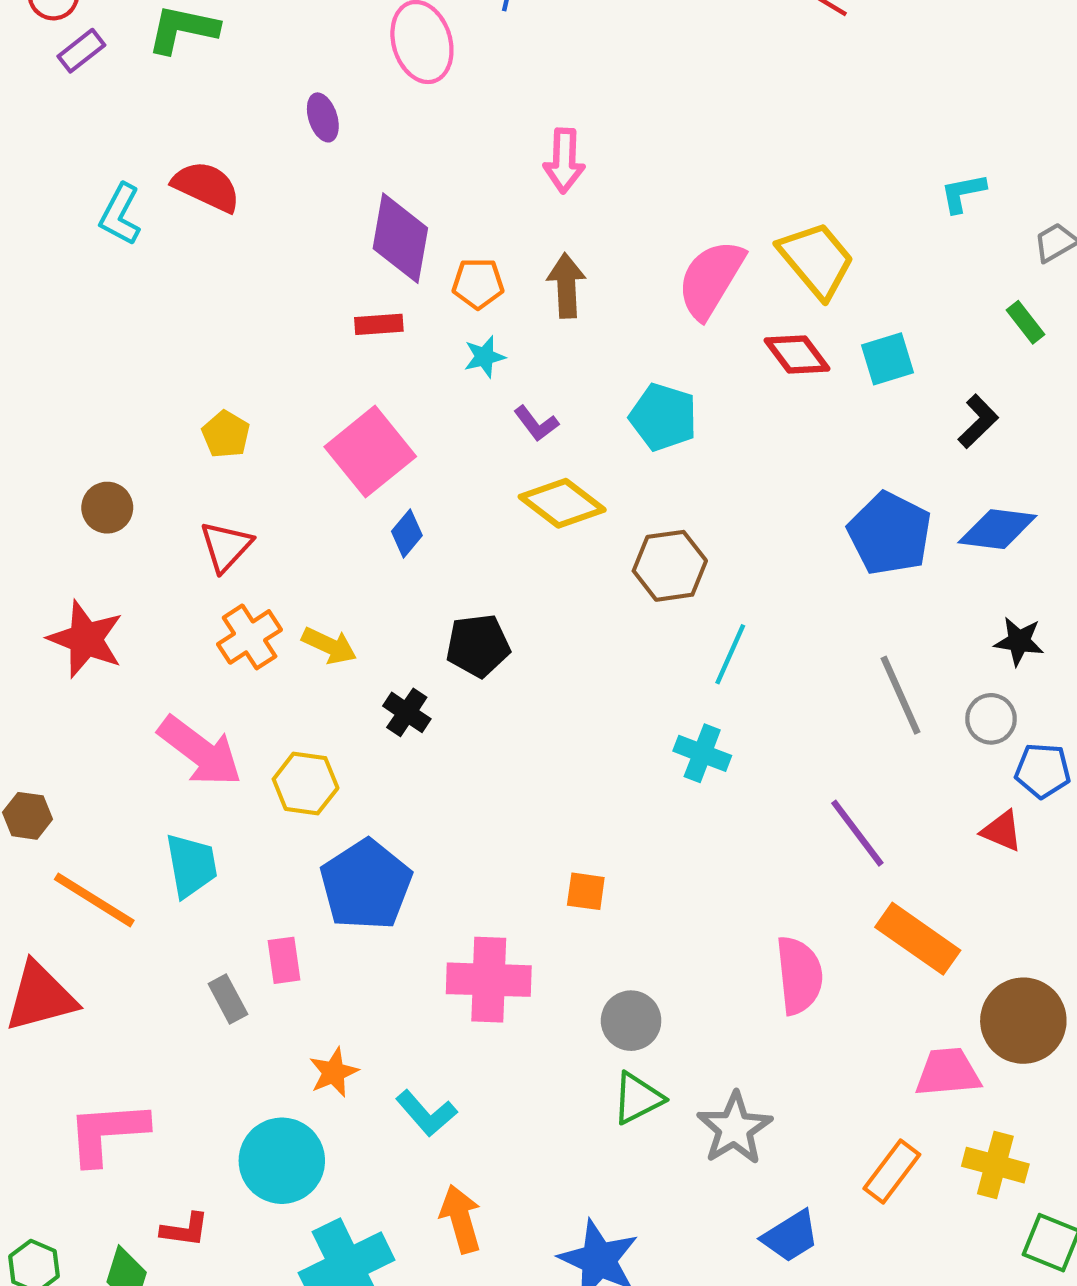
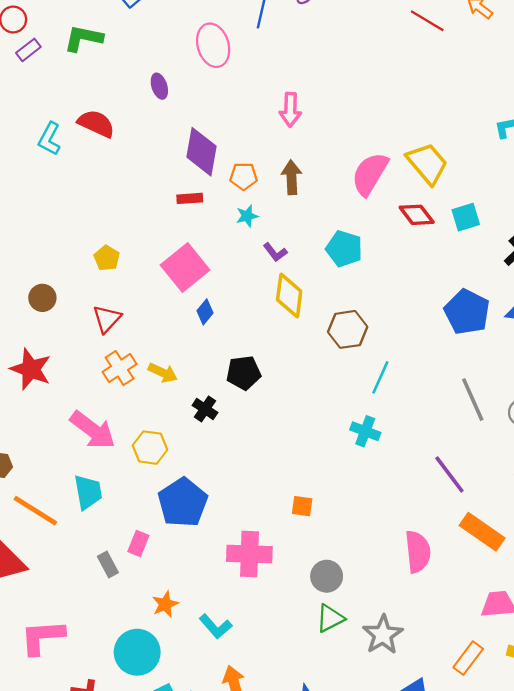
yellow diamond: (562, 503) -> (289, 296), turned 60
pink rectangle: (284, 960) -> (138, 543), turned 30

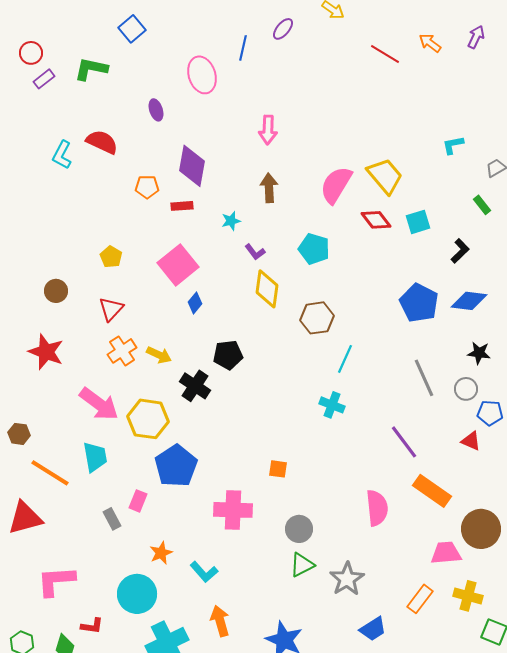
orange pentagon: (244, 176) -> (147, 187), moved
black cross: (205, 409) -> (195, 386), size x1.4
yellow hexagon: (150, 448) -> (148, 419), size x1.4

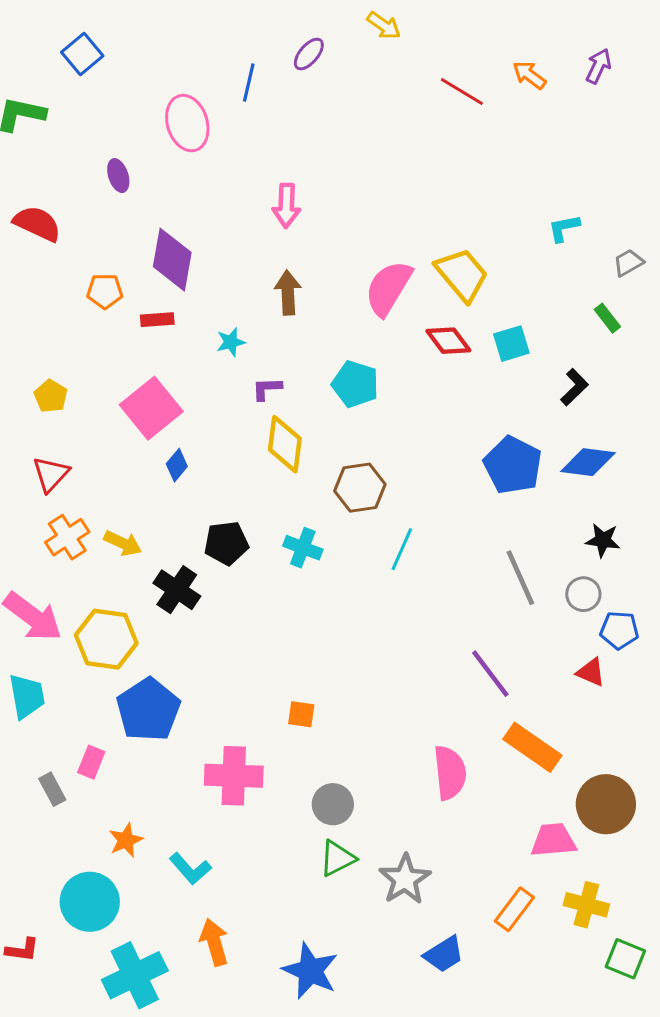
purple L-shape: (255, 252) -> (267, 389), turned 125
cyan cross: (332, 405) -> (303, 548), moved

